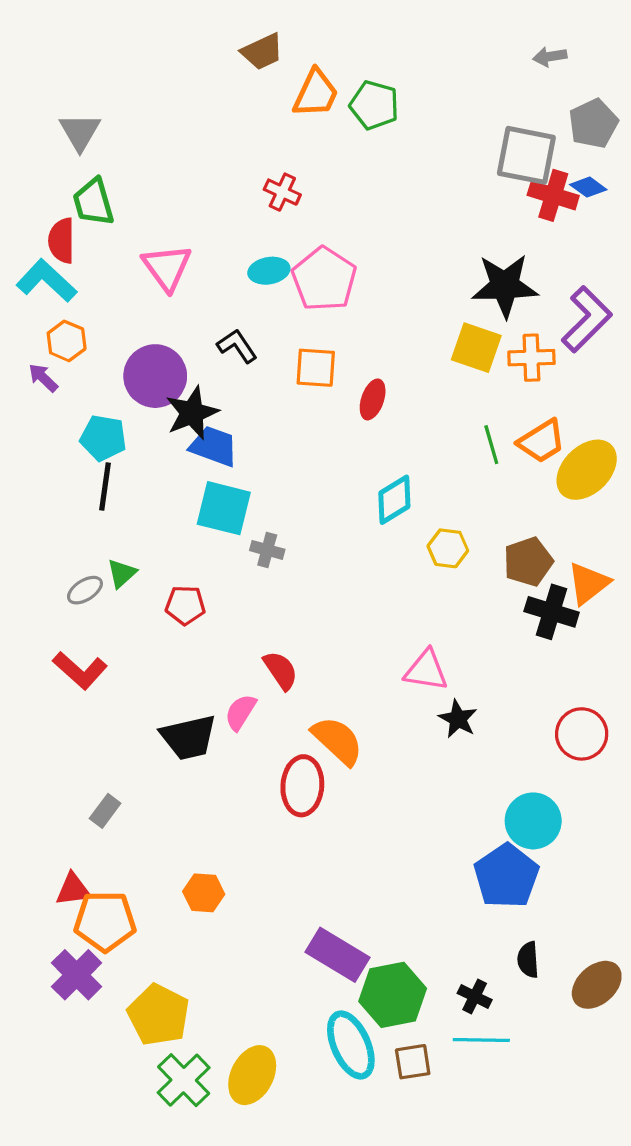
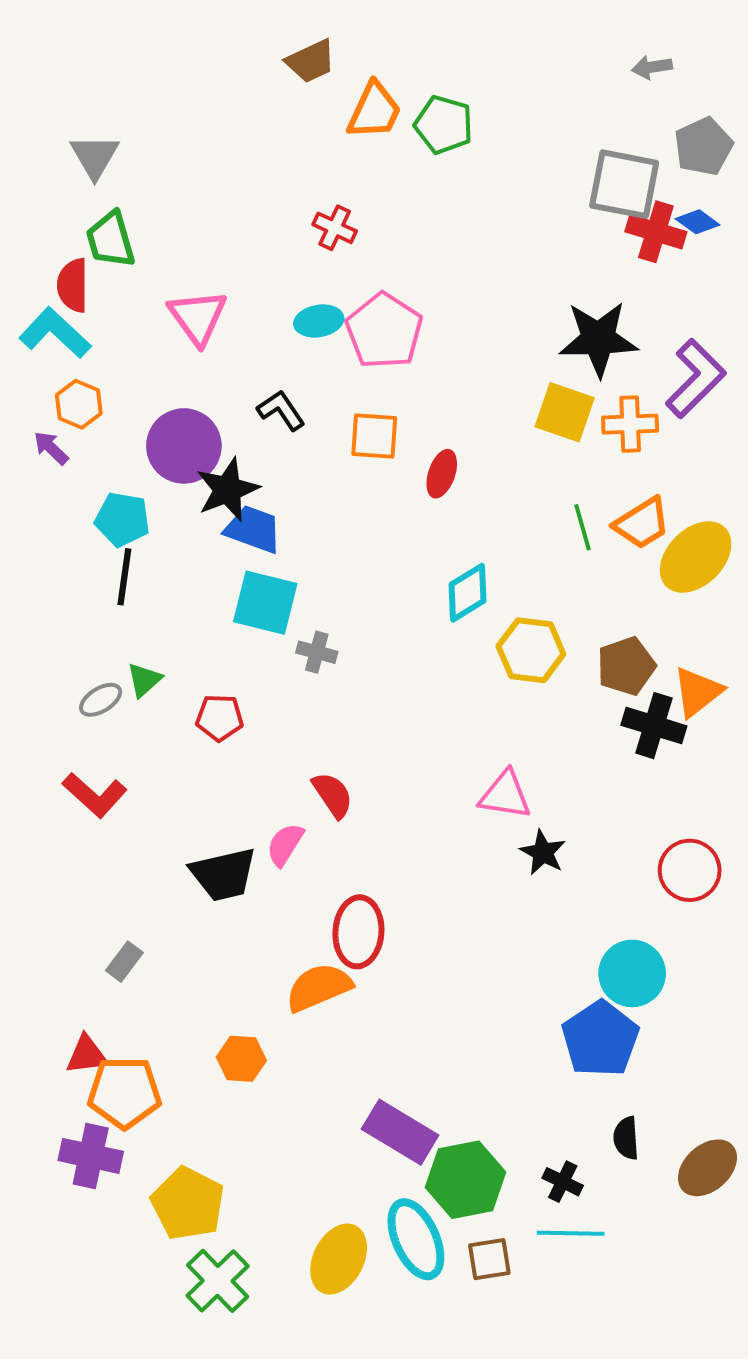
yellow hexagon: (448, 548) -> (531, 650), size x1.4
orange semicircle: (337, 741) -> (319, 987), moved, turned -66
purple cross: (77, 975) -> (91, 1156), turned -33
yellow ellipse: (252, 1075) -> (339, 1259), moved

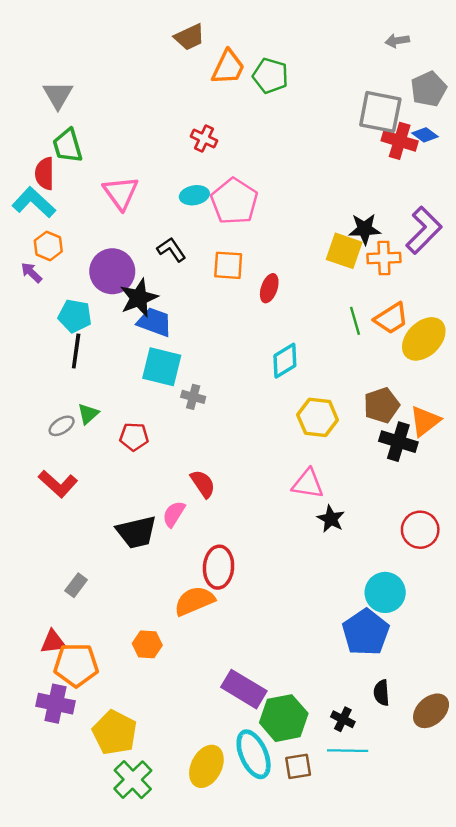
black star: (598, 339) -> (365, 229), moved, size x0.7
yellow hexagon: (531, 650) -> (318, 417), moved

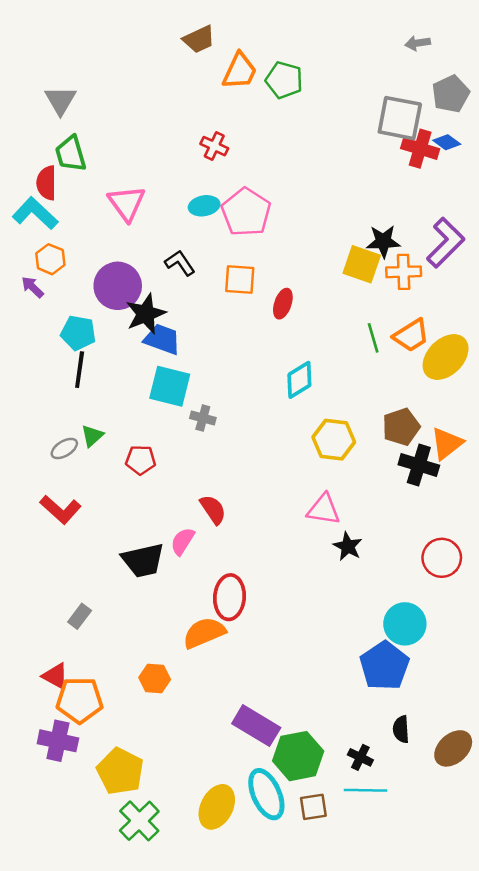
red triangle: (53, 642) -> (55, 676), turned 36

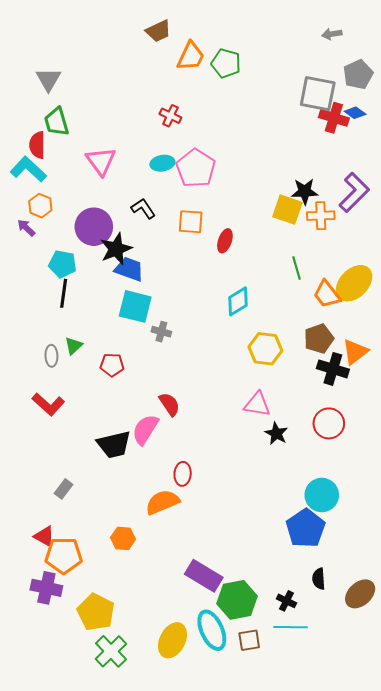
orange trapezoid: (411, 335) -> (327, 294), moved, turned 84
gray ellipse: (64, 449) -> (51, 356), turned -60
pink semicircle: (182, 541) -> (145, 429), size x1.4
red circle: (442, 558) -> (329, 423), moved
red ellipse: (230, 597) -> (183, 474), size x0.7

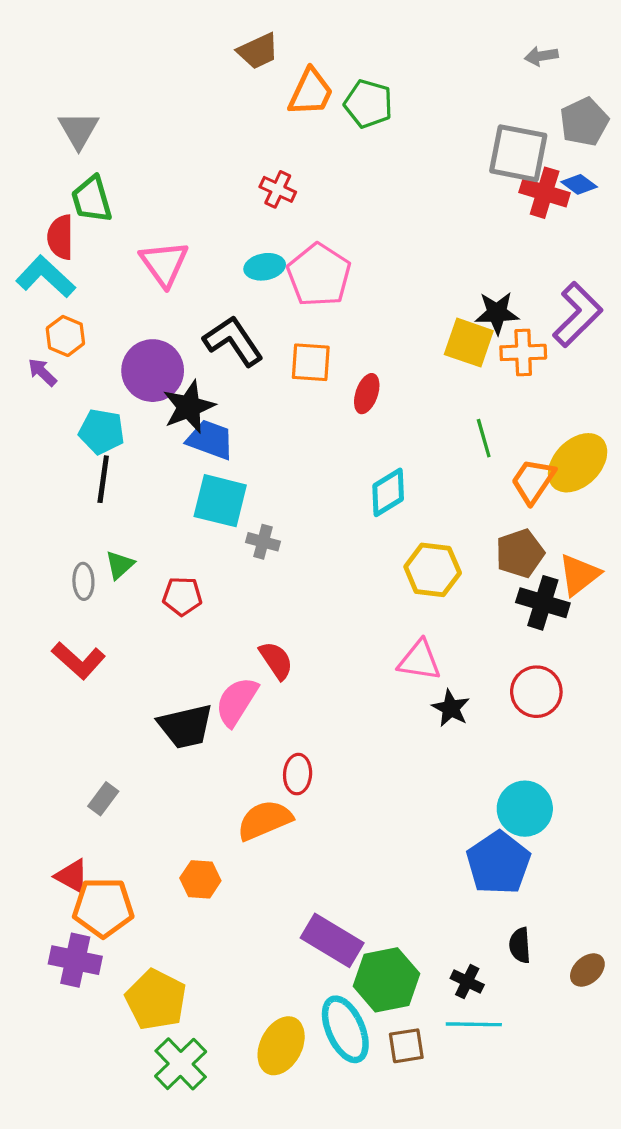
black L-shape: (143, 209) -> (233, 341), size x1.5
orange trapezoid: (327, 294) -> (533, 481), turned 72
brown ellipse: (360, 594) -> (587, 970), size x0.7

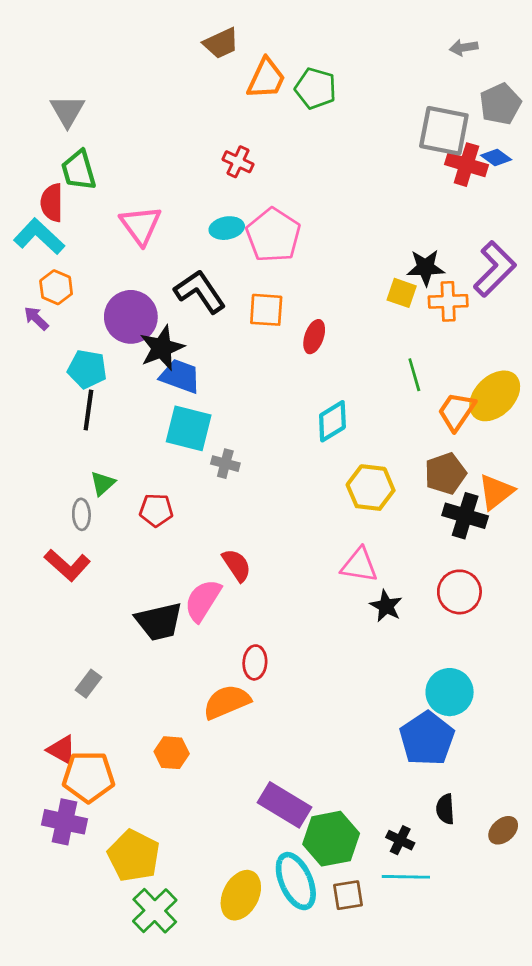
yellow square: (469, 343) -> (402, 293), size x0.7
gray ellipse: (83, 581) -> (81, 514), moved

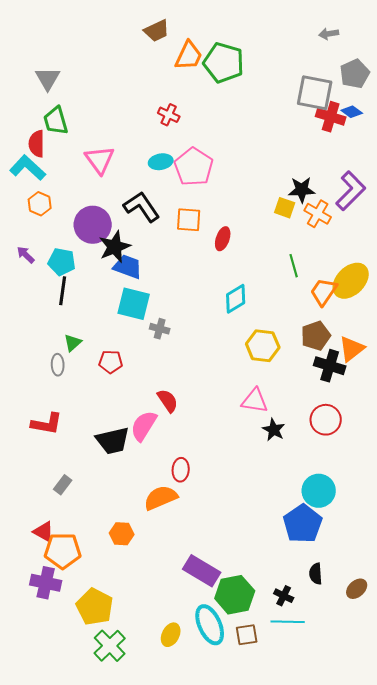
green pentagon: (316, 88) -> (224, 63), size x1.4
orange cross: (448, 301) -> (318, 214), turned 32
purple arrow: (36, 318) -> (26, 255), moved
red L-shape: (67, 565) -> (47, 424), moved, turned -32
yellow ellipse: (241, 895) -> (171, 635), size x0.7

